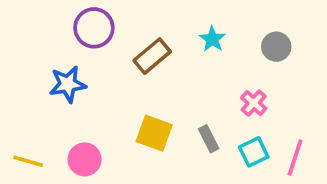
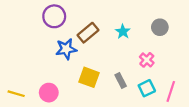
cyan star: (212, 39) -> (123, 32), moved
blue star: (68, 84) -> (66, 49), moved

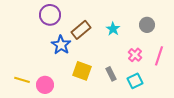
blue star: (66, 49) -> (61, 45), turned -30
pink line: (171, 91) -> (159, 56), moved
yellow line: (16, 94) -> (22, 80), moved

